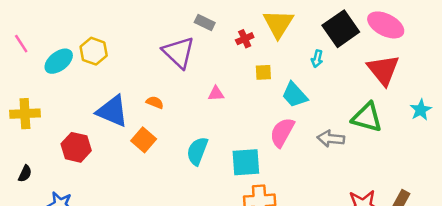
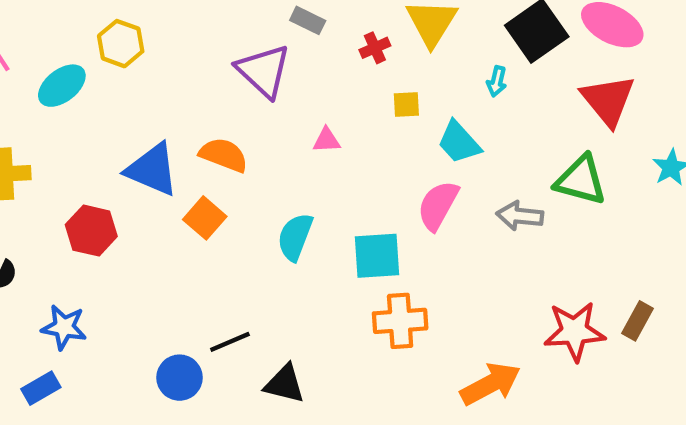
yellow hexagon: (94, 51) -> (121, 44), moved
orange semicircle: (155, 102) -> (224, 155), size x1.6

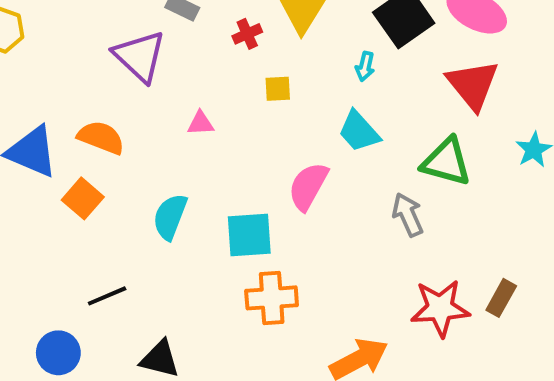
cyan trapezoid: (459, 142) -> (359, 131), moved
gray arrow: (520, 216) -> (408, 215), moved, turned 60
black line: (230, 342) -> (107, 296), moved

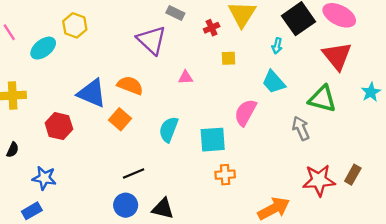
orange cross: (272, 298) -> (225, 175), size x0.7
blue circle: (58, 353) -> (126, 205), moved

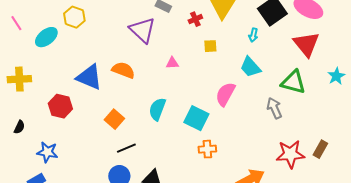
orange square: (120, 119) -> (114, 119), moved
cyan square: (213, 140) -> (196, 118), turned 30

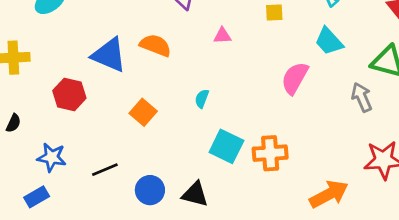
cyan semicircle: (157, 109) -> (202, 99), size x0.6
cyan square: (196, 118) -> (226, 146), moved
black line: (126, 148) -> (105, 170), moved
orange cross: (207, 149) -> (270, 153), size x1.4

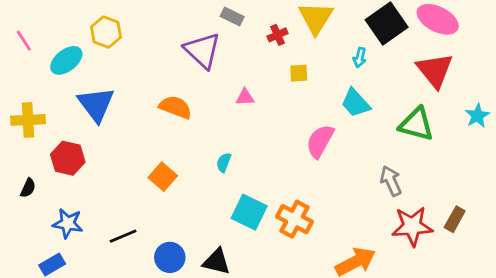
blue triangle: (109, 55) -> (96, 104), moved, turned 30
red hexagon: (69, 94) -> (68, 158), moved
gray arrow: (362, 97) -> (391, 181), moved
orange cross: (270, 153) -> (295, 219), turned 32

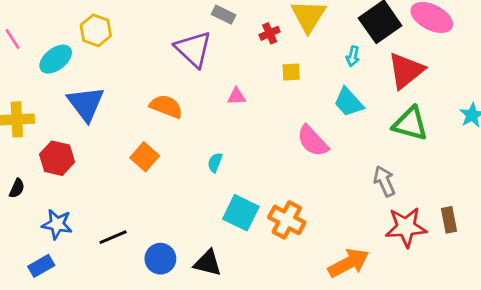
red triangle: (435, 70) -> (406, 71), moved, turned 30
pink semicircle: (320, 141) -> (313, 141), turned -72
orange square: (163, 177) -> (145, 157), moved
brown rectangle: (455, 219) -> (449, 220), turned -40

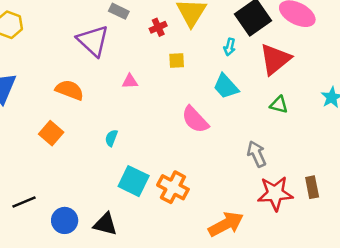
green triangle: (410, 124) -> (279, 105), size x0.6

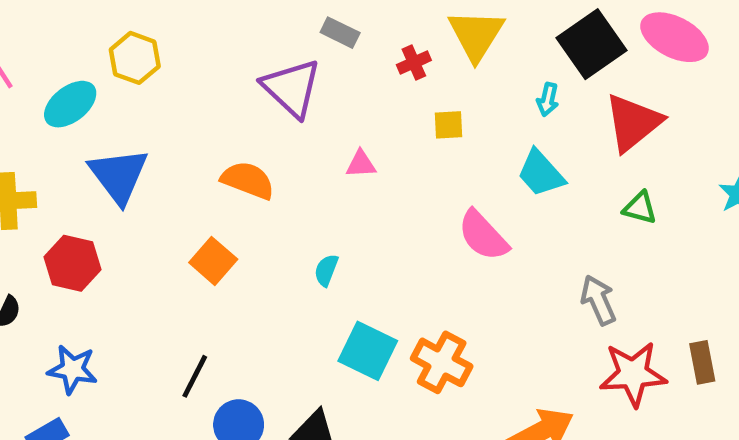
black line: (24, 202) -> (195, 376), moved, turned -40

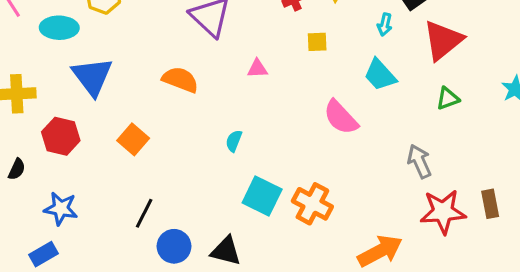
cyan ellipse: (70, 104) -> (59, 28), turned 39
green triangle: (640, 208) -> (448, 98), turned -35
orange square: (213, 261) -> (133, 139), moved

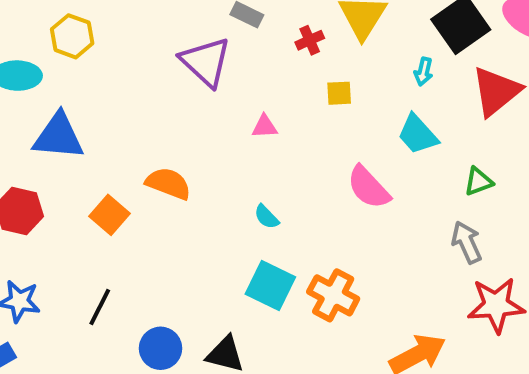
blue triangle: (92, 76) -> (58, 136), turned -48
orange semicircle: (180, 80) -> (168, 183), moved
green triangle: (448, 98) -> (478, 181), moved
cyan semicircle: (234, 141) -> (266, 217), moved, turned -65
black line: (144, 213) -> (100, 307), moved

